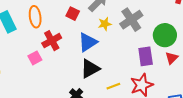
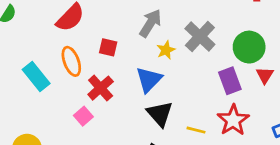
red square: (73, 14) -> (108, 47), moved
black triangle: (90, 69) -> (160, 114), turned -30
yellow line: (113, 86) -> (196, 130), turned 48

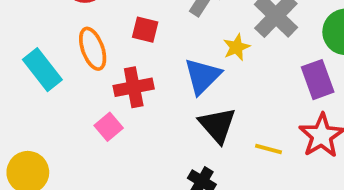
yellow star: (166, 50) -> (236, 47), moved
red cross: (101, 88) -> (134, 87), turned 30

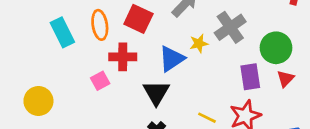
red square: (145, 30) -> (138, 19), size x1.5
black triangle: (217, 125) -> (156, 93), moved

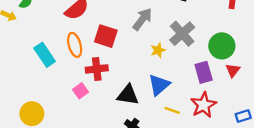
blue triangle: (172, 59) -> (159, 85), moved
black triangle: (156, 93) -> (128, 95), turned -45

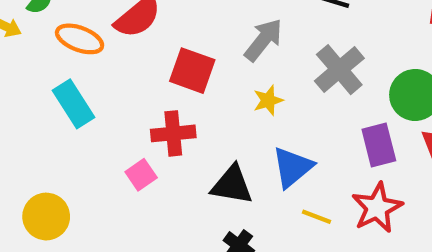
orange ellipse: (75, 45) -> (80, 39), moved, turned -55
yellow star: (158, 50) -> (268, 100), moved

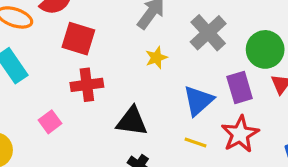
red square: (192, 71) -> (78, 39), moved
blue triangle: (292, 167) -> (198, 101), moved
pink square: (141, 175) -> (50, 122), moved

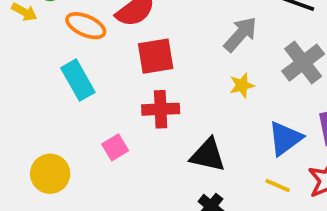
red square: (78, 39) -> (156, 56), turned -32

